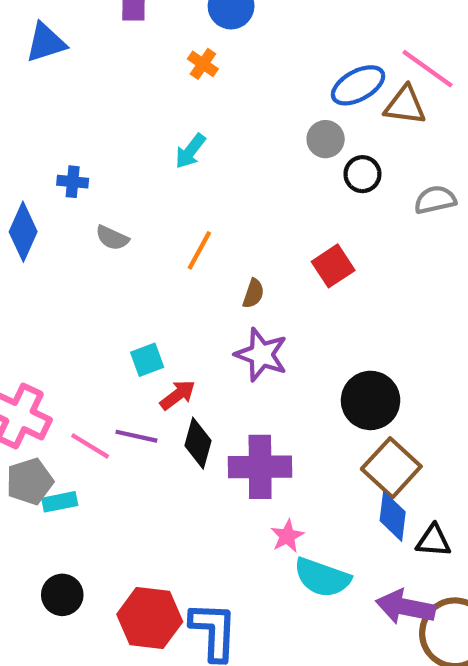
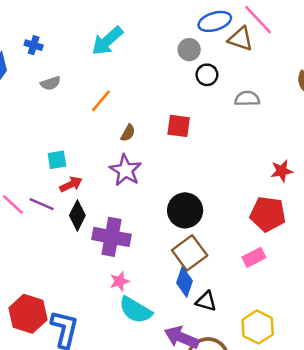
cyan arrow: (190, 151) -> (107, 41), size x1.5
gray semicircle: (112, 238) -> (51, 83), turned -54
red square: (333, 266) -> (179, 126), turned 30

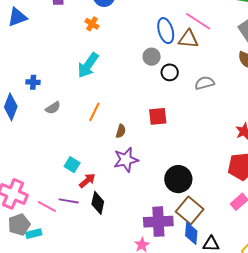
blue ellipse: (215, 21) -> (166, 31), turned -75
cyan square: (57, 160) -> (72, 165), turned -35
purple star: (125, 170) -> (126, 160), turned -30
purple cross: (111, 237) -> (158, 222), moved

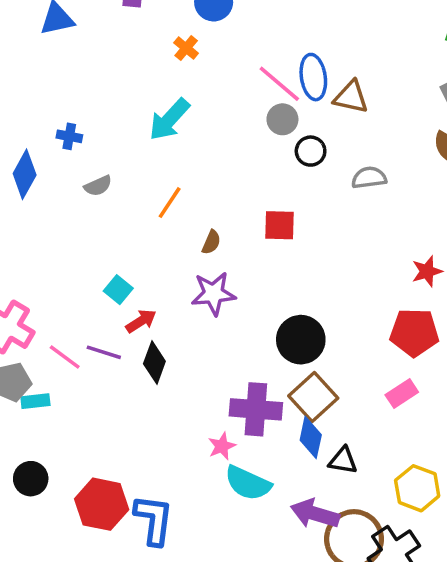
pink line: (198, 21) -> (279, 84), moved

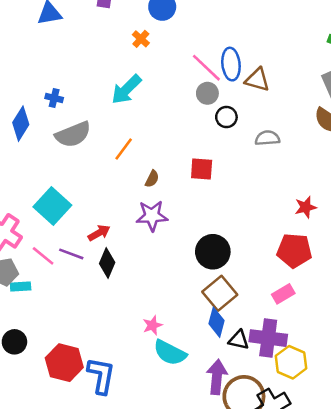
gray semicircle: (98, 186) -> (73, 134), size x1.8
cyan square: (118, 290) -> (52, 206), moved, size x1.8
purple cross: (256, 409) -> (268, 338), moved
purple arrow: (315, 514) -> (217, 377), turned 76

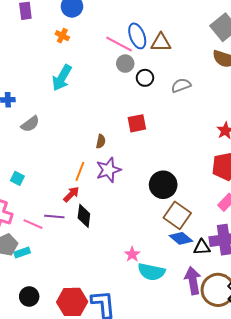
gray semicircle: (73, 134) -> (30, 124), size x0.7
orange line: (124, 149) -> (80, 171), moved
cyan square: (52, 206) -> (17, 178), moved, size x0.5
blue diamond: (216, 322) -> (181, 238), turned -50

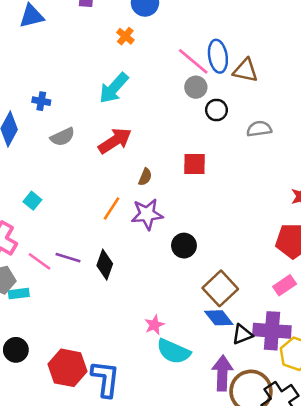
black circle: (163, 185) -> (184, 246), moved, size x0.7
red arrow: (71, 194) -> (115, 141), moved, size x1.5
black triangle: (202, 247) -> (242, 334), turned -30

